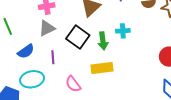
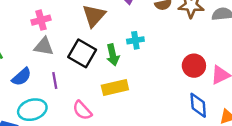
gray triangle: (47, 28) -> (44, 46), turned 42

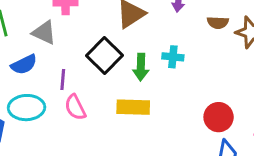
gray triangle: (44, 46) -> (44, 33), moved
red circle: (194, 66) -> (219, 117), moved
pink semicircle: (82, 110) -> (75, 107), moved

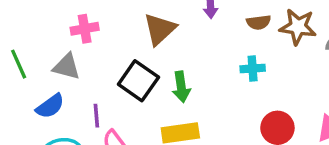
cyan cross: (173, 57) -> (253, 68), moved

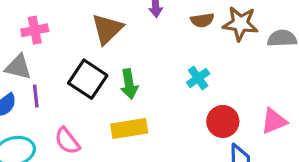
cyan cross: (253, 68) -> (198, 78), moved, turned -30
purple line: (96, 116) -> (36, 96), moved

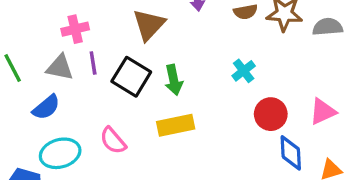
purple line: (36, 96) -> (93, 63), moved

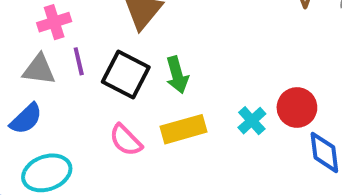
cyan cross: (244, 71) -> (252, 121), moved
pink semicircle: (113, 141) -> (126, 140), moved

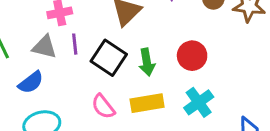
red circle: (297, 107) -> (192, 56), moved
cyan cross: (252, 121) -> (199, 102), size x1.4

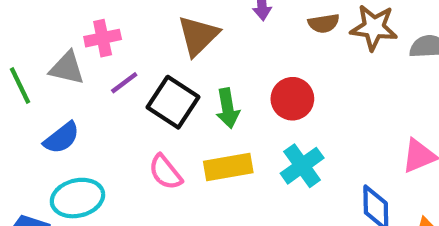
purple line: (75, 44) -> (124, 83), turned 60
gray triangle: (44, 47) -> (67, 68), moved

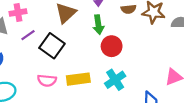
green arrow: (228, 108) -> (98, 25), moved
pink semicircle: (165, 172) -> (47, 80), turned -48

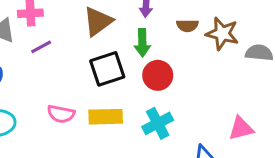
black square: (52, 46) -> (107, 69), moved, turned 30

